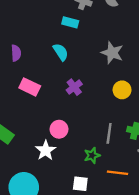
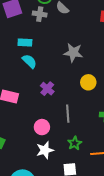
cyan rectangle: (70, 22) -> (25, 42), moved
gray line: (109, 133) -> (68, 114), moved
white star: (46, 150) -> (45, 150), moved, turned 30

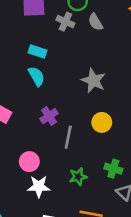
gray line: (68, 114) -> (68, 137), moved
green star: (75, 143) -> (78, 177), moved
white star: (45, 150) -> (39, 187), moved

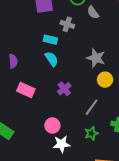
gray cross: (65, 22) -> (67, 24), moved
yellow circle: (102, 122) -> (105, 80), moved
gray line: (68, 137) -> (92, 107), moved, turned 30

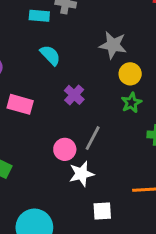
cyan rectangle: (50, 40) -> (39, 16), moved
gray line: (92, 107) -> (93, 138), moved
green star: (91, 133) -> (131, 103), moved

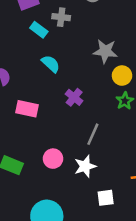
cyan rectangle: (39, 16) -> (39, 30), turned 36
pink circle: (65, 149) -> (53, 159), moved

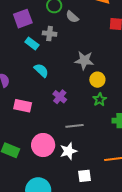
gray line: (93, 134) -> (74, 126), turned 60
pink circle: (53, 159) -> (43, 145), size x1.5

